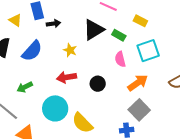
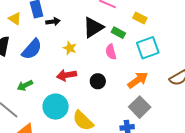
pink semicircle: (120, 59) -> (111, 52), moved

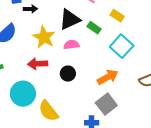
yellow star: (70, 48) -> (44, 37), size x1.6
cyan square: (148, 48) -> (122, 46), turned -35
pink semicircle: (111, 52) -> (71, 45), moved, turned 91

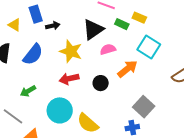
green rectangle: (94, 28) -> (122, 24), moved
pink semicircle: (71, 45) -> (108, 49), moved
orange arrow: (108, 77) -> (127, 69), moved

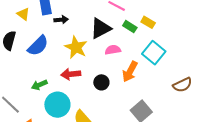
orange arrow: (127, 69) -> (130, 72), turned 150
green arrow: (28, 91) -> (39, 85), moved

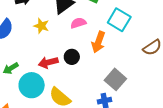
yellow star: (76, 47) -> (41, 26), size x0.7
red arrow: (71, 74) -> (48, 62), moved

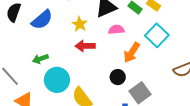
black circle: (72, 57) -> (118, 77), moved
red arrow: (48, 62) -> (85, 46), moved

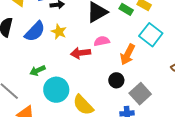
yellow star: (80, 24) -> (59, 32), moved
pink semicircle: (116, 30) -> (102, 41), moved

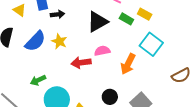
black circle: (116, 80) -> (110, 97), moved

